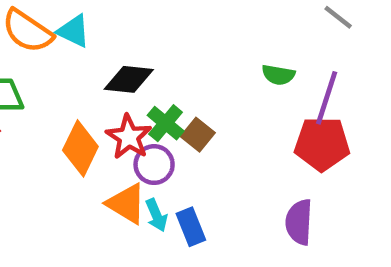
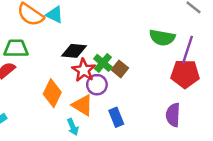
green semicircle: (278, 75) -> (162, 38), size x1.5
black diamond: (129, 79) -> (74, 51), moved
orange diamond: (80, 148) -> (52, 93), moved
cyan arrow: (156, 215) -> (73, 127), moved

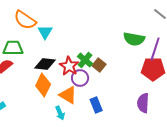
cyan triangle: (55, 15) -> (45, 32), moved, turned 35
black diamond: (74, 51) -> (45, 64), moved

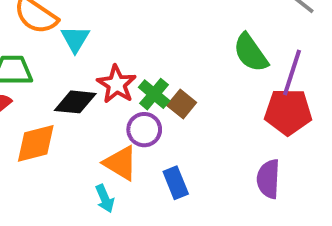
green semicircle: (134, 39) -> (251, 53), turned 45
red star: (69, 66) -> (117, 84), moved
orange diamond: (43, 85) -> (36, 143), moved, turned 50

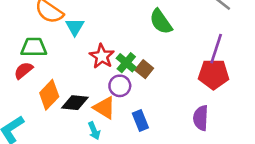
green semicircle: (251, 53) -> (161, 22), moved
black diamond: (75, 102) -> (75, 103), moved
orange diamond: (36, 143) -> (49, 95), turned -32

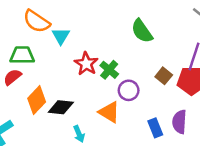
brown square: (144, 69) -> (164, 76), moved
purple circle: (120, 86) -> (129, 90), moved
orange triangle: (104, 108) -> (109, 112), moved
blue rectangle: (140, 121) -> (155, 128), moved

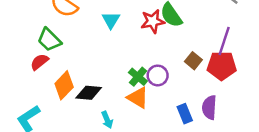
cyan triangle: (61, 36) -> (111, 20), moved
green trapezoid: (22, 55) -> (49, 40), turned -135
red star: (86, 64) -> (153, 21), moved, turned 30
green cross: (109, 70) -> (138, 77), moved

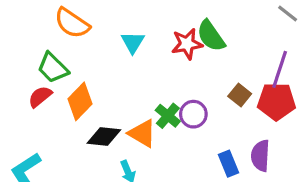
orange diamond: (64, 85) -> (80, 101), moved
orange triangle: (138, 98) -> (142, 133), moved

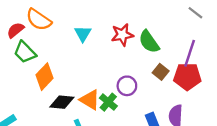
green semicircle: (211, 36) -> (149, 42), moved
red semicircle: (40, 97) -> (15, 30), moved
green cross: (168, 116) -> (108, 102), moved

